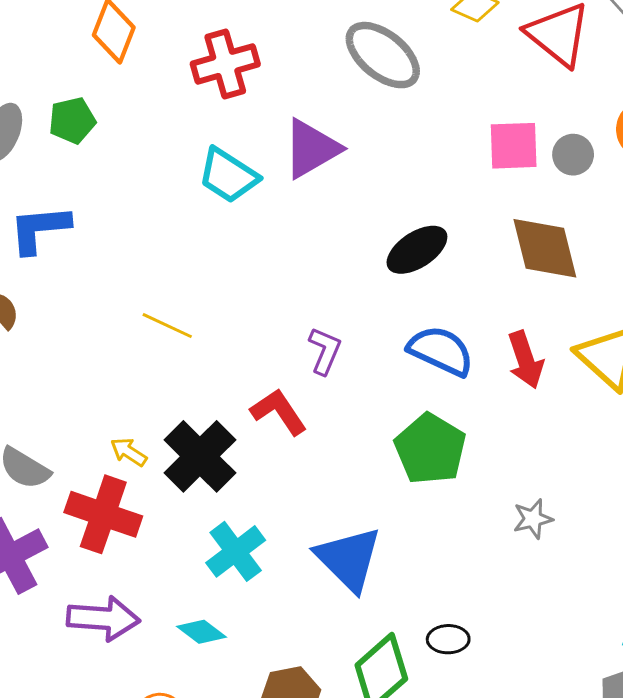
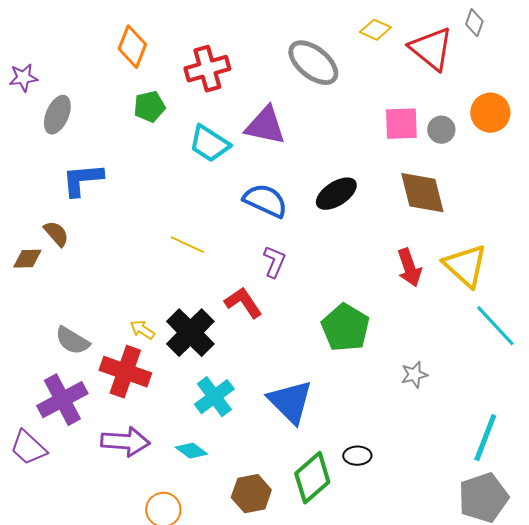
green pentagon: (72, 120) -> (149, 107), moved
purple triangle: (311, 149) -> (265, 126), turned 42
yellow line: (167, 326) -> (187, 245), moved
blue semicircle: (441, 351) -> (265, 201), moved

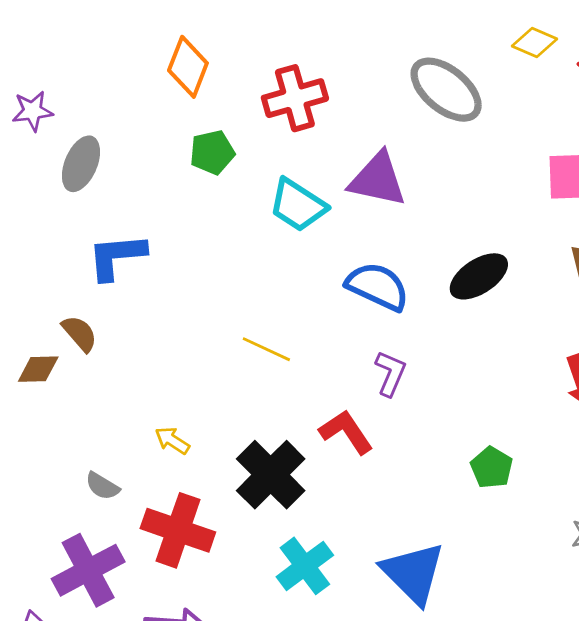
green pentagon: (345, 328) -> (492, 468), size x0.6
yellow arrow: (142, 330) -> (172, 440), moved
gray semicircle: (72, 341) -> (102, 486), size x0.7

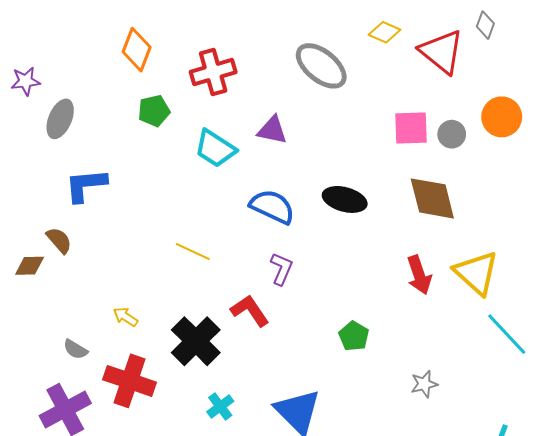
purple triangle: (378, 179) -> (272, 130), size x0.7
black ellipse: (479, 276) -> (345, 199), turned 48
cyan cross: (305, 566) -> (220, 406), size x0.7

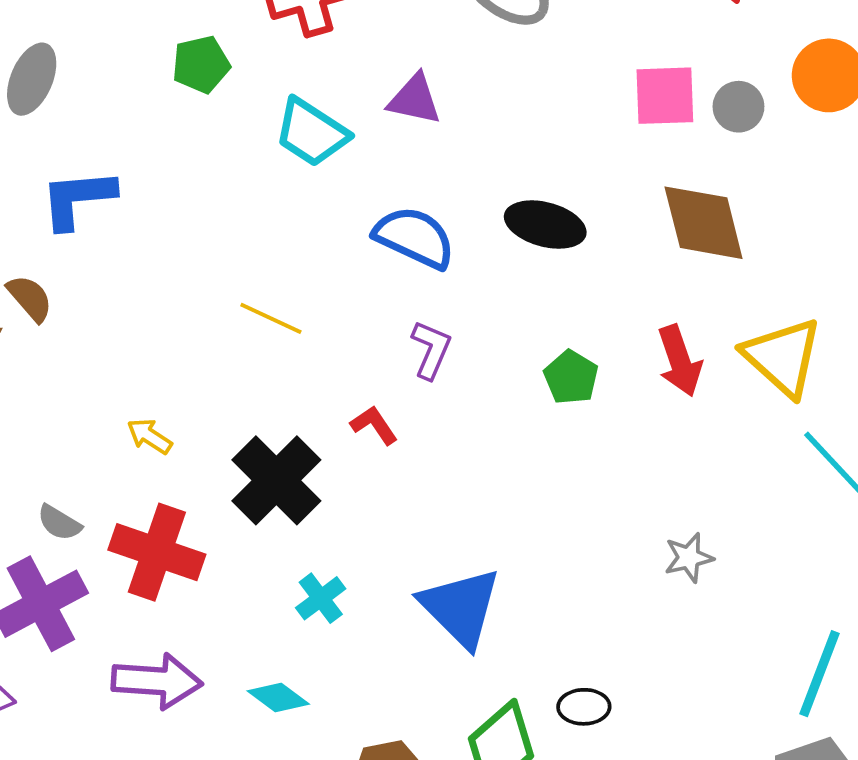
red L-shape: (250, 311) -> (374, 425), size x0.7
green pentagon: (354, 336) -> (571, 377), moved
gray semicircle: (75, 349) -> (59, 523), moved

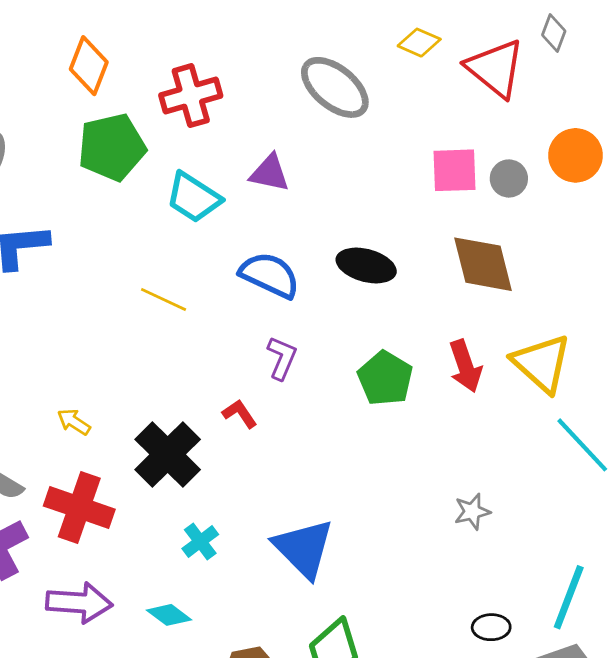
green pentagon: (201, 64) -> (112, 147), size x1.6
yellow line: (271, 318) -> (164, 299), moved
green pentagon: (571, 377) -> (385, 378), size x1.4
black ellipse: (584, 707) -> (491, 627), moved

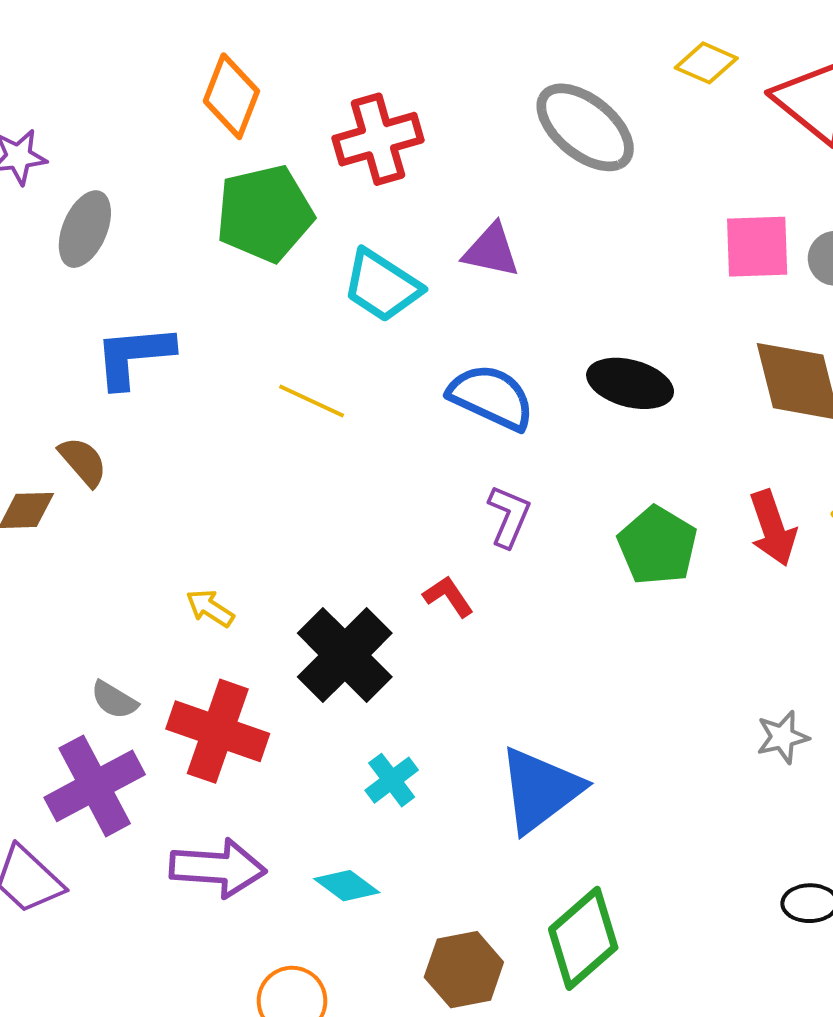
yellow line: (164, 299) -> (312, 401), moved
blue triangle: (304, 548) -> (540, 790), turned 38

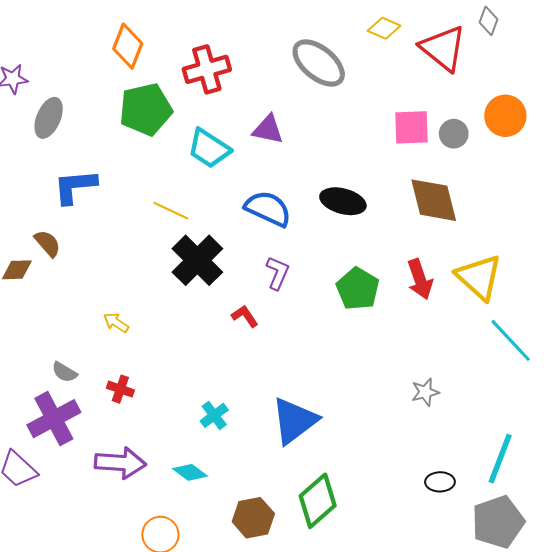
black cross: (345, 655) -> (197, 260), moved
red cross: (218, 731) -> (120, 389), size x0.5

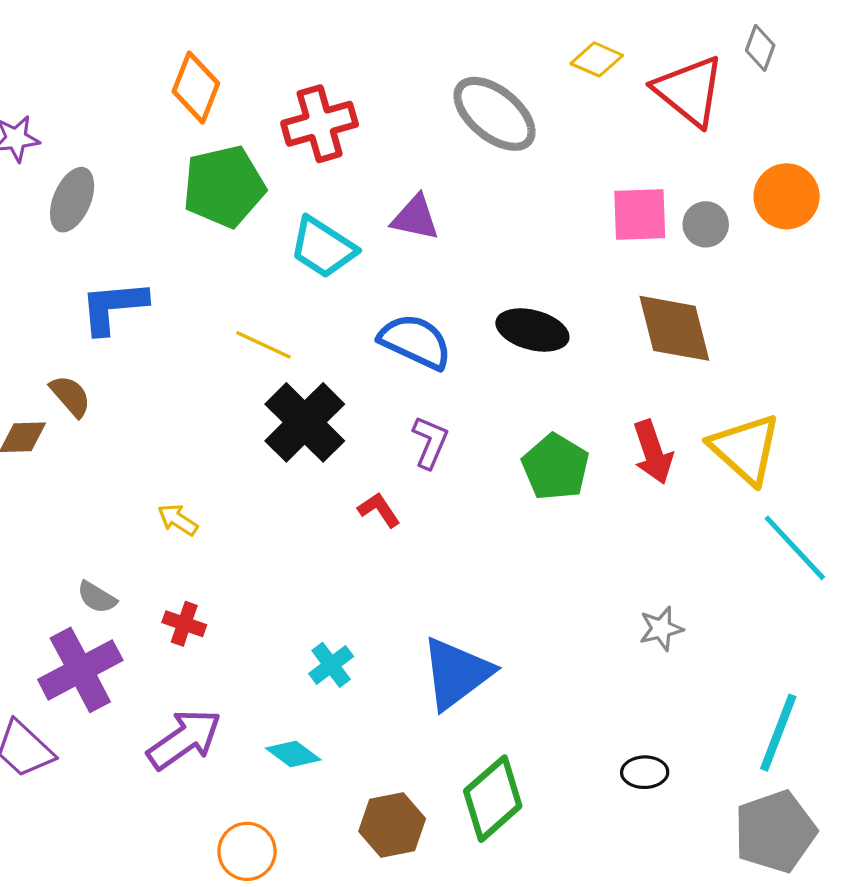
purple arrow: (120, 463) -> (184, 739), turned -39
black ellipse: (440, 482) -> (645, 772), moved

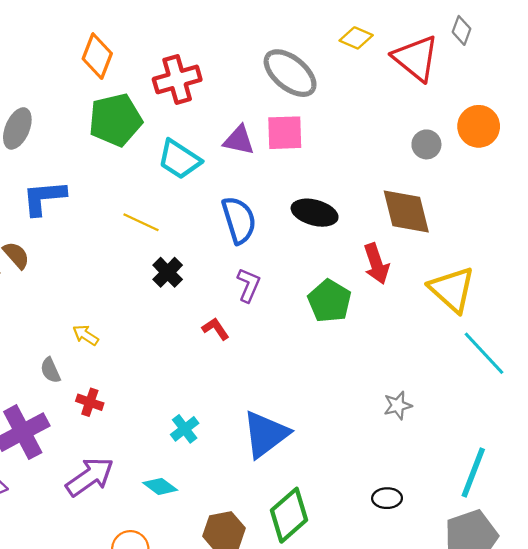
pink square: (640, 214) -> (285, 133), moved
blue semicircle: (415, 342) -> (239, 220), turned 48
black cross: (305, 422) -> (168, 272), size x0.6
red arrow: (653, 452) -> (376, 264), moved
gray semicircle: (97, 597) -> (50, 370), moved, turned 35

